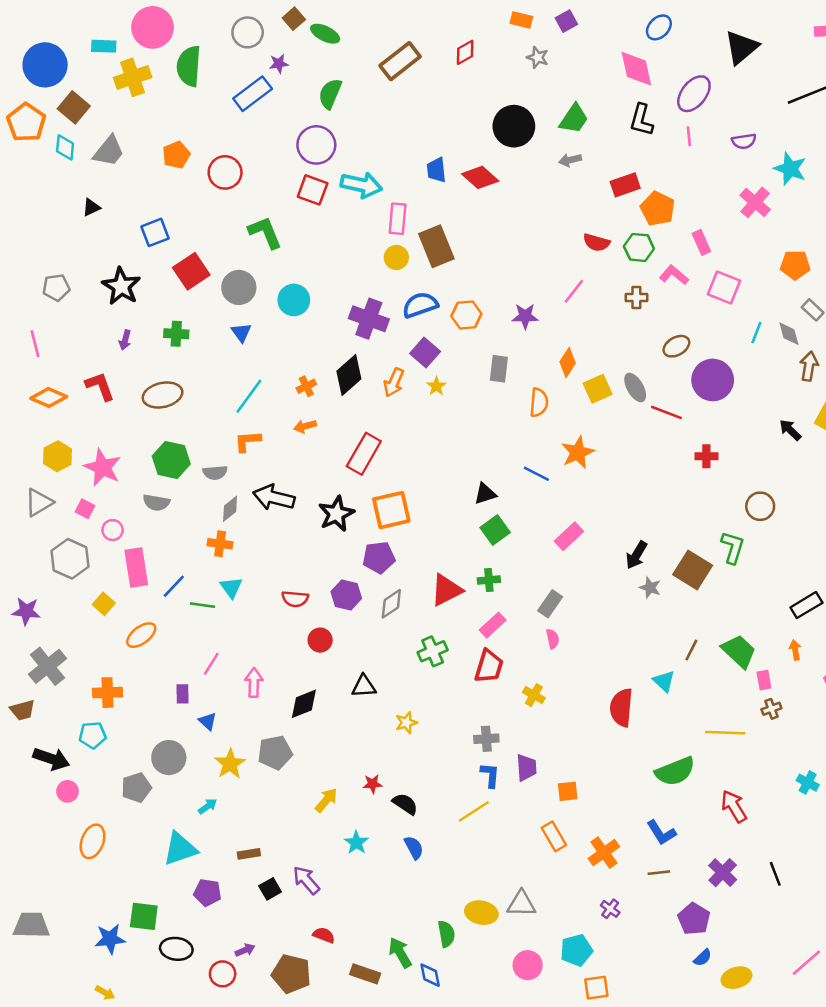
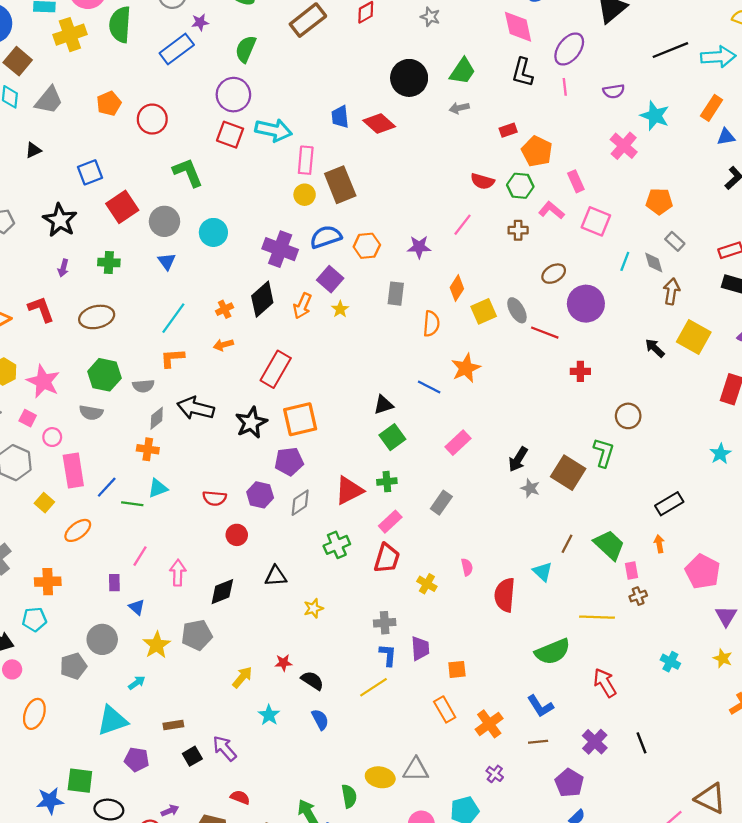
red rectangle: (625, 185) -> (508, 130), size x0.7
cyan triangle: (231, 588) -> (158, 488), turned 45
pink semicircle: (553, 639) -> (467, 567), moved

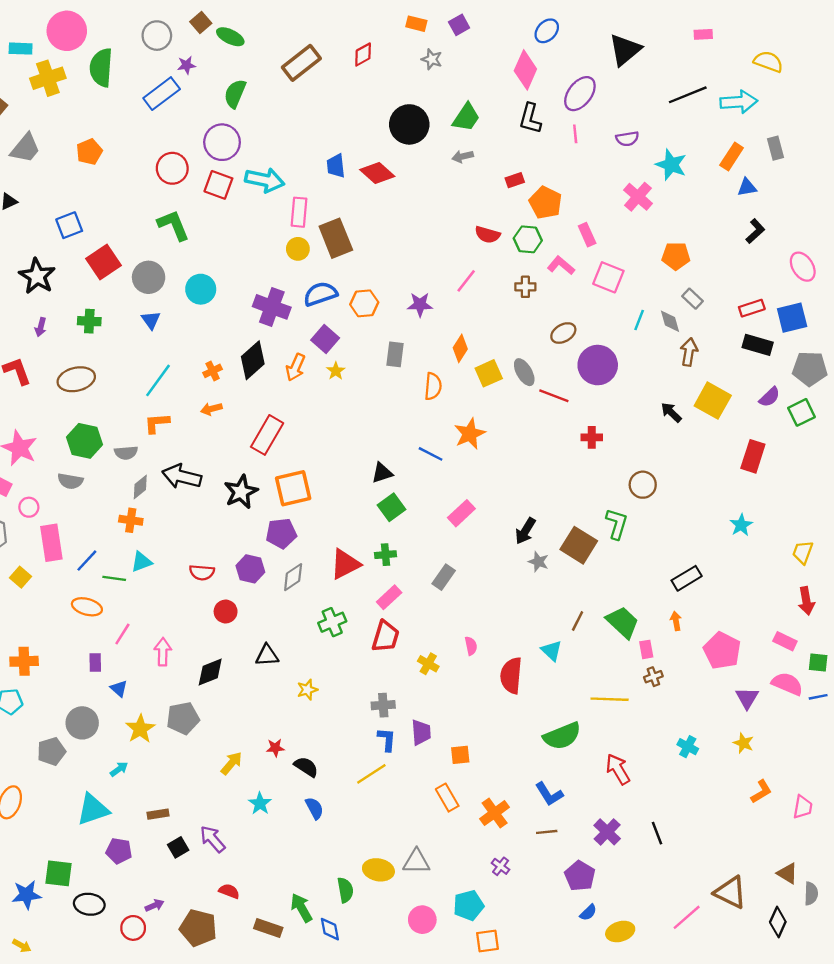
pink diamond: (518, 27) -> (525, 70), turned 36
red circle: (152, 119) -> (172, 168), moved
orange ellipse: (78, 530) -> (87, 607), moved, turned 52

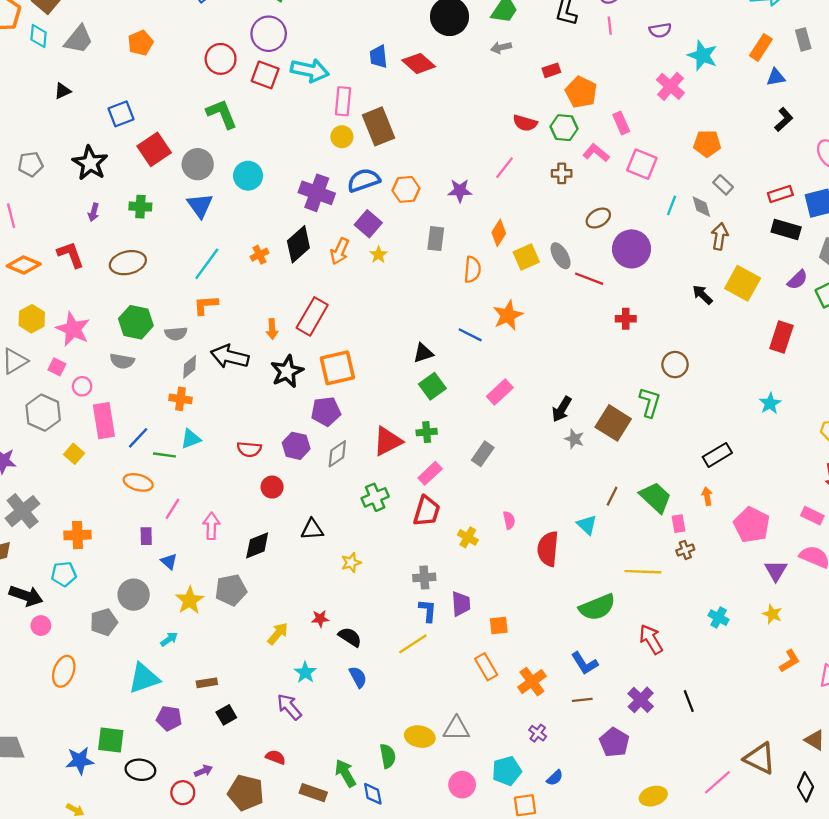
blue triangle: (151, 320) -> (200, 205), size x1.4
orange arrow: (211, 409) -> (272, 329), moved, turned -78
purple arrow: (213, 839) -> (289, 707), moved
blue semicircle: (588, 913) -> (555, 778), moved

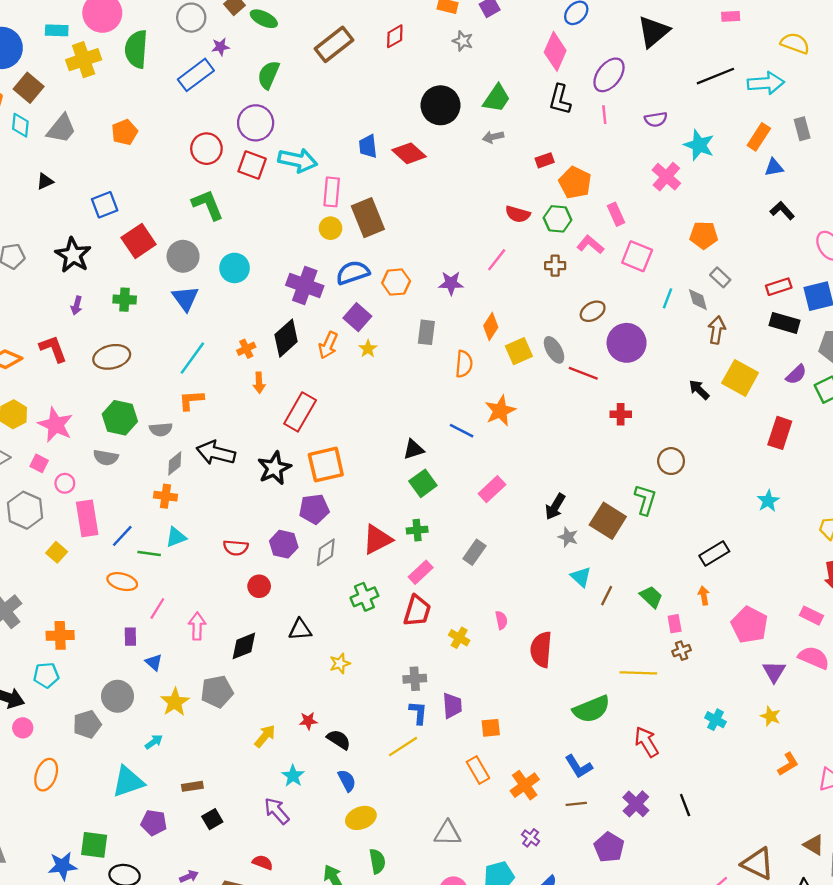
black L-shape: (784, 120) -> (782, 211), turned -90
orange arrow: (272, 329) -> (259, 383), moved
green trapezoid: (656, 497) -> (651, 597), size x0.7
cyan triangle: (587, 525) -> (581, 577), moved
yellow ellipse: (420, 737) -> (361, 818), moved, turned -32

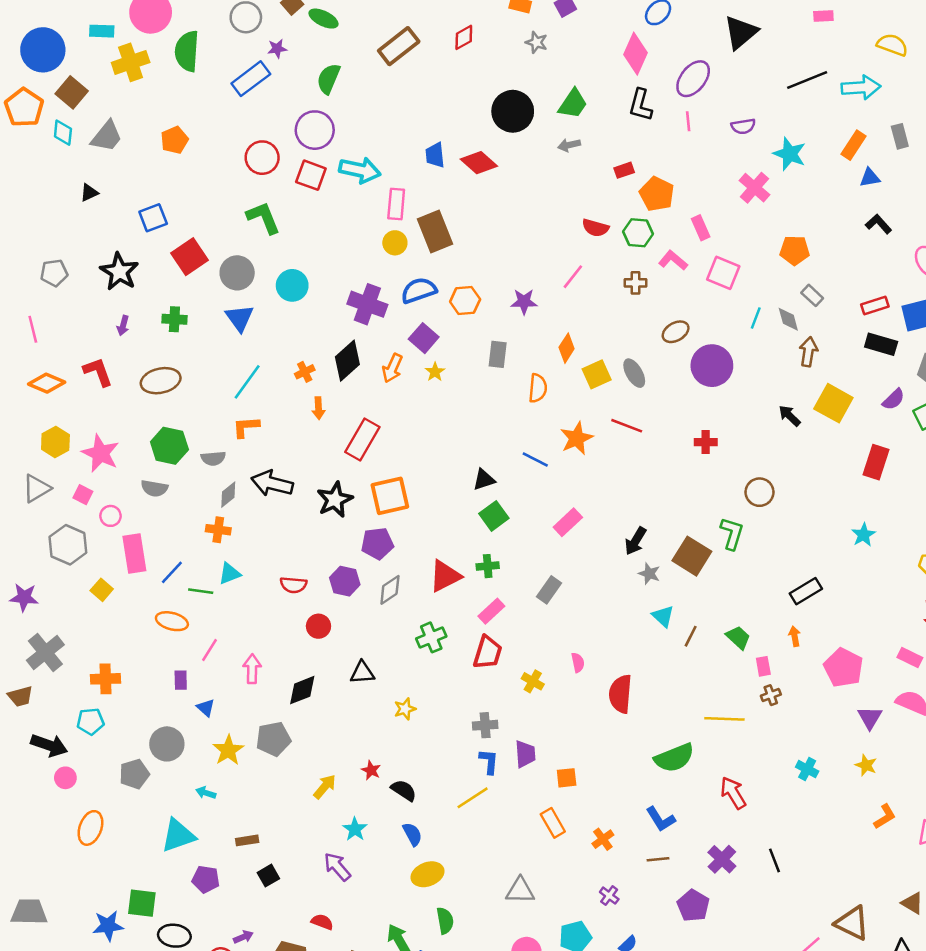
red line: (583, 373) -> (627, 426), moved
red star: (308, 721) -> (371, 770), turned 30
cyan arrow: (154, 742) -> (206, 793), turned -126
orange cross: (525, 785) -> (603, 839), size x0.7

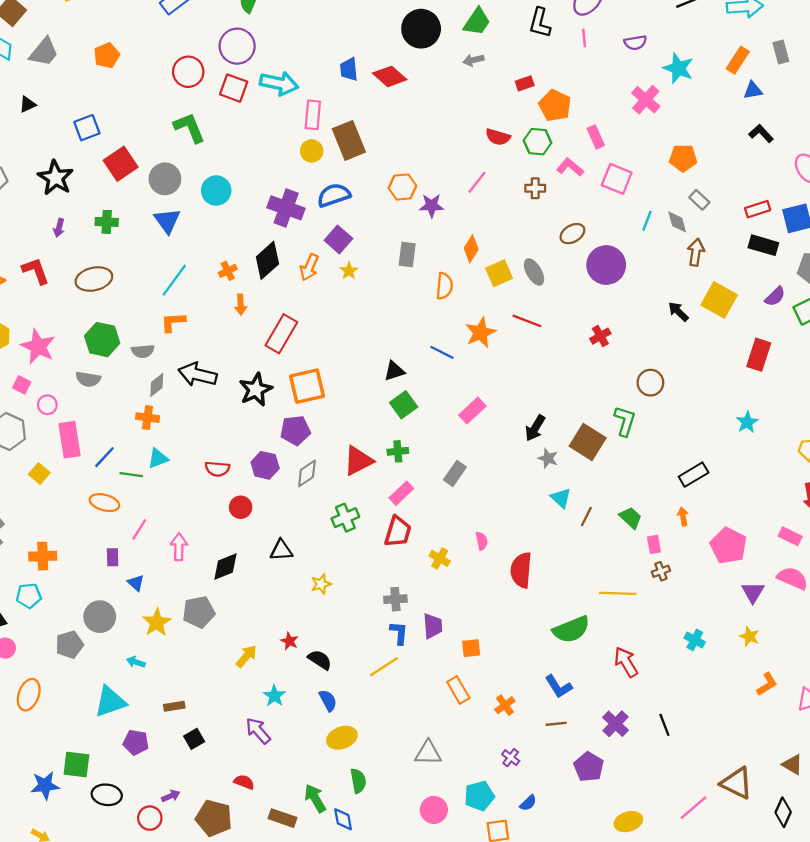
orange hexagon: (465, 300) -> (402, 187), moved
red cross: (706, 442) -> (600, 336), turned -30

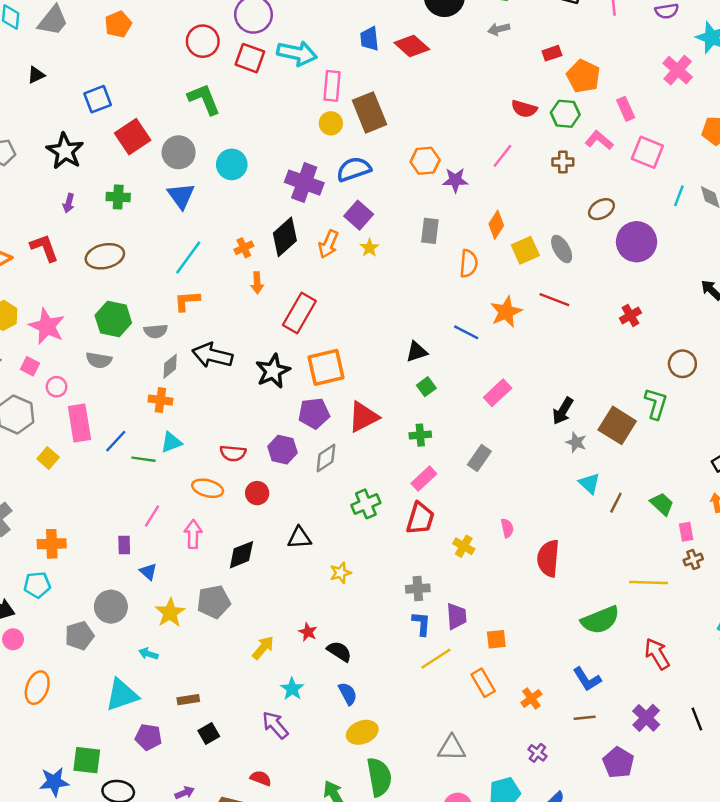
green square: (404, 405) -> (426, 387), size x0.7
red triangle: (358, 461) -> (363, 417), moved
orange ellipse: (104, 503) -> (208, 488), moved
yellow line: (384, 667) -> (436, 659), moved
green semicircle: (358, 781) -> (379, 777), size x1.5

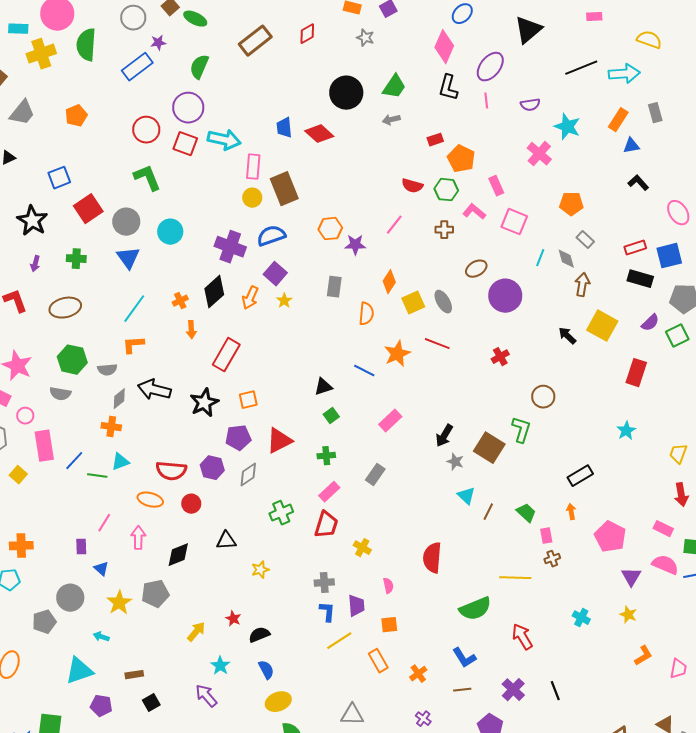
orange square: (326, 367) -> (248, 400), size x0.6
red semicircle: (233, 453) -> (171, 471), size x1.4
pink semicircle: (507, 528) -> (388, 586), moved
black semicircle: (339, 651) -> (259, 635), turned -55

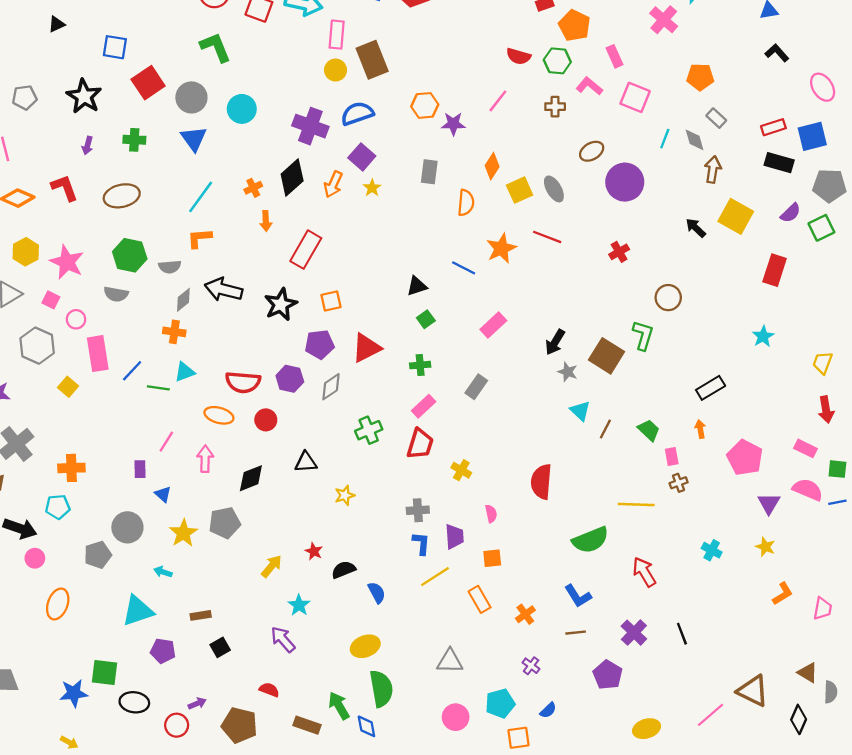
blue square: (59, 178) -> (115, 47), turned 30
blue semicircle: (266, 670) -> (377, 593), moved

